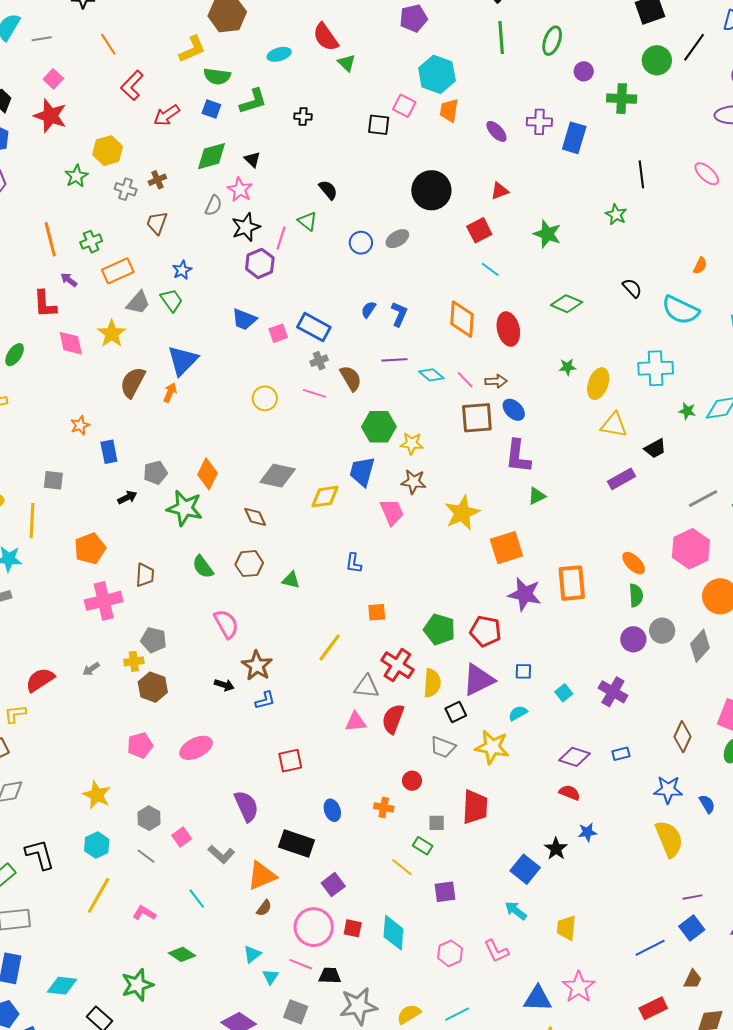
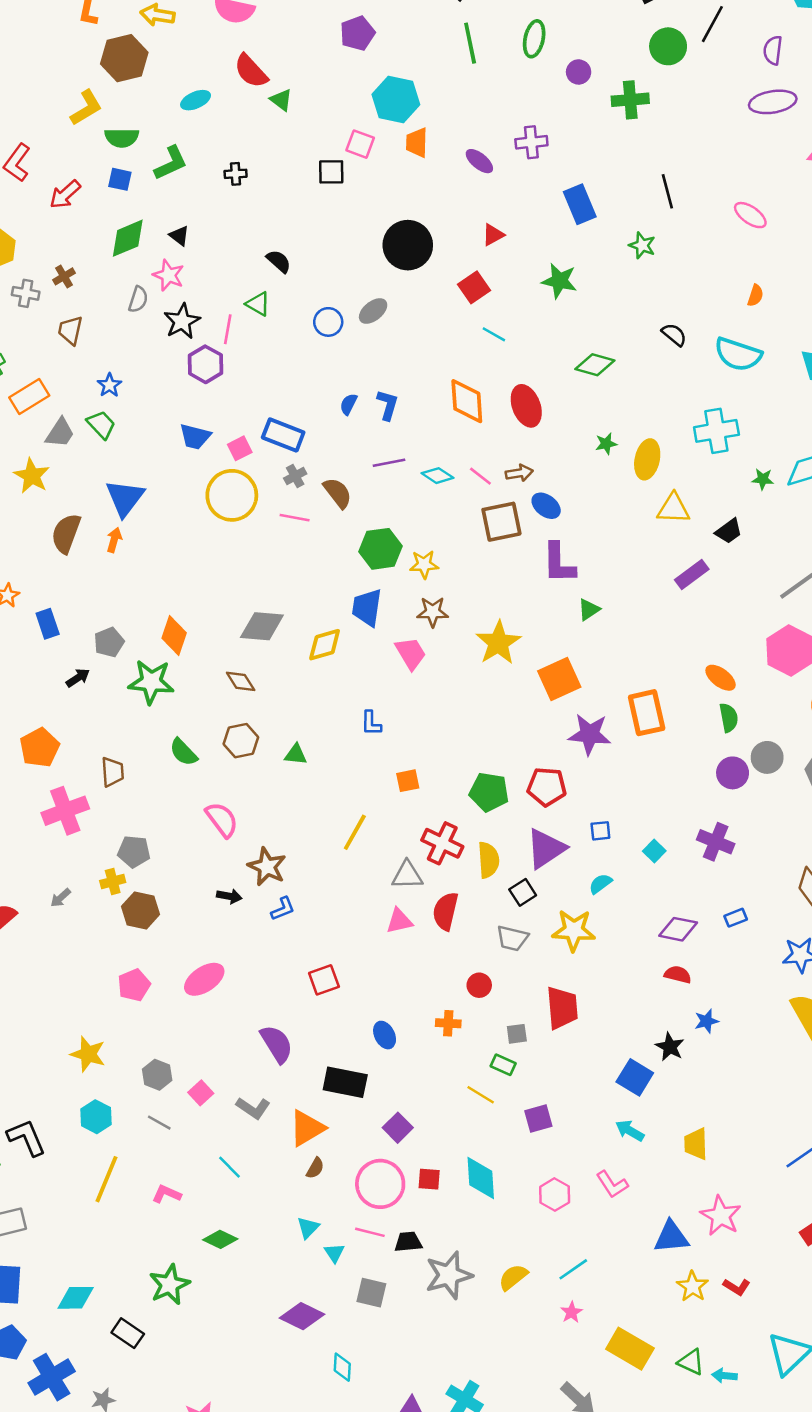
blue rectangle: (574, 138) -> (580, 204), moved, turned -32
pink ellipse: (707, 174) -> (750, 215), moved
yellow circle: (265, 398) -> (232, 495), moved, size x1.6

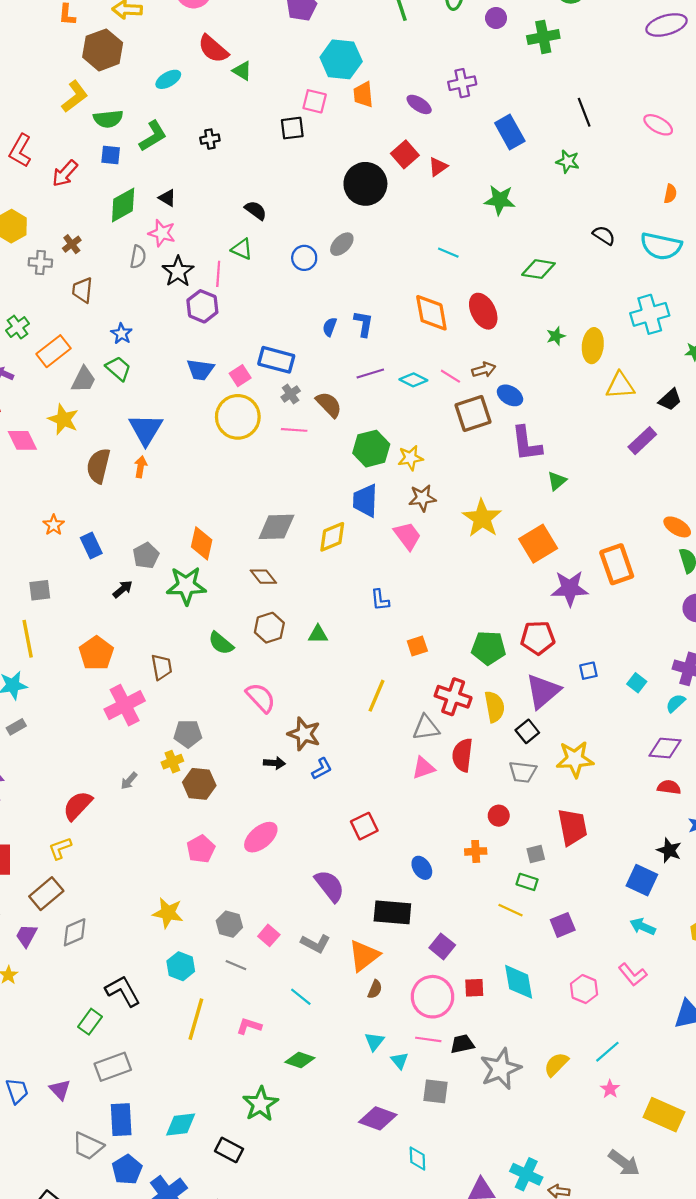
red square: (474, 287) -> (405, 154), moved
cyan semicircle: (600, 884) -> (676, 703), moved

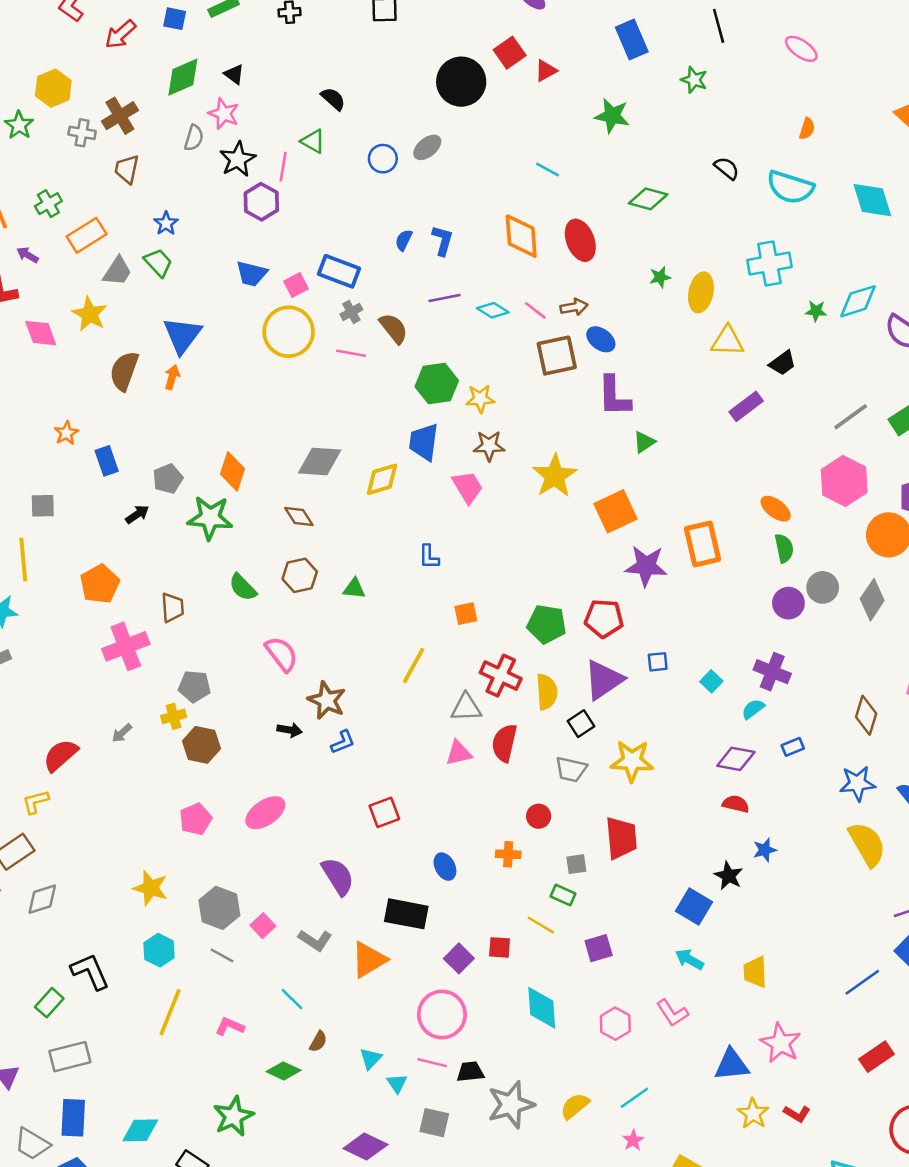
brown cross: (72, 244) -> (120, 116), size x1.6
gray hexagon: (229, 924) -> (219, 908), size x1.4
red square: (474, 988) -> (500, 947), moved
brown semicircle: (375, 989) -> (318, 1041), moved

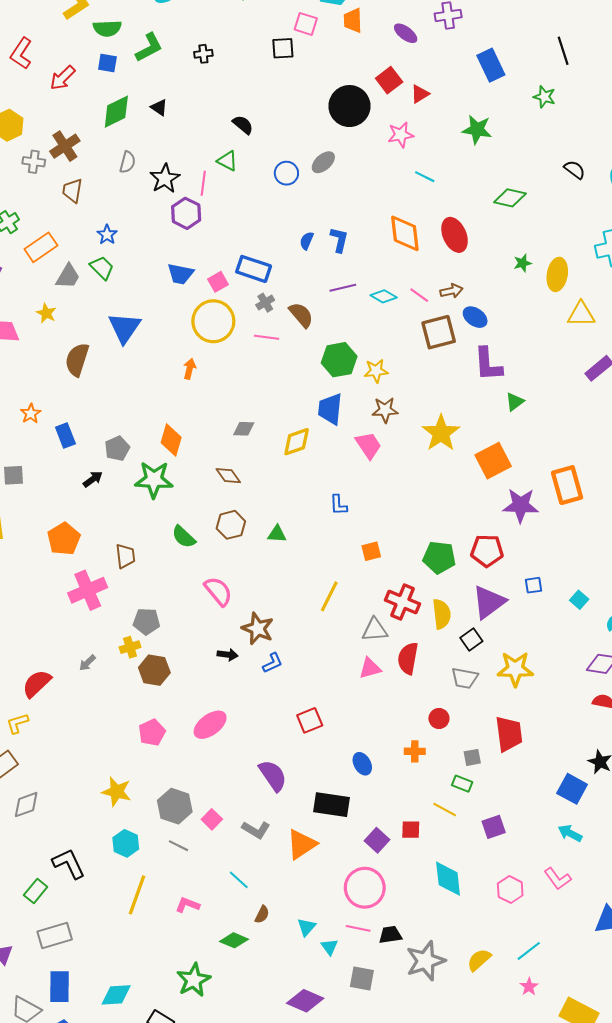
pink star: (224, 114) -> (401, 135), moved, turned -30
yellow star: (90, 314) -> (46, 313), size x0.7
orange arrow: (172, 377) -> (190, 369), moved
gray diamond: (320, 461) -> (244, 429), size x0.6

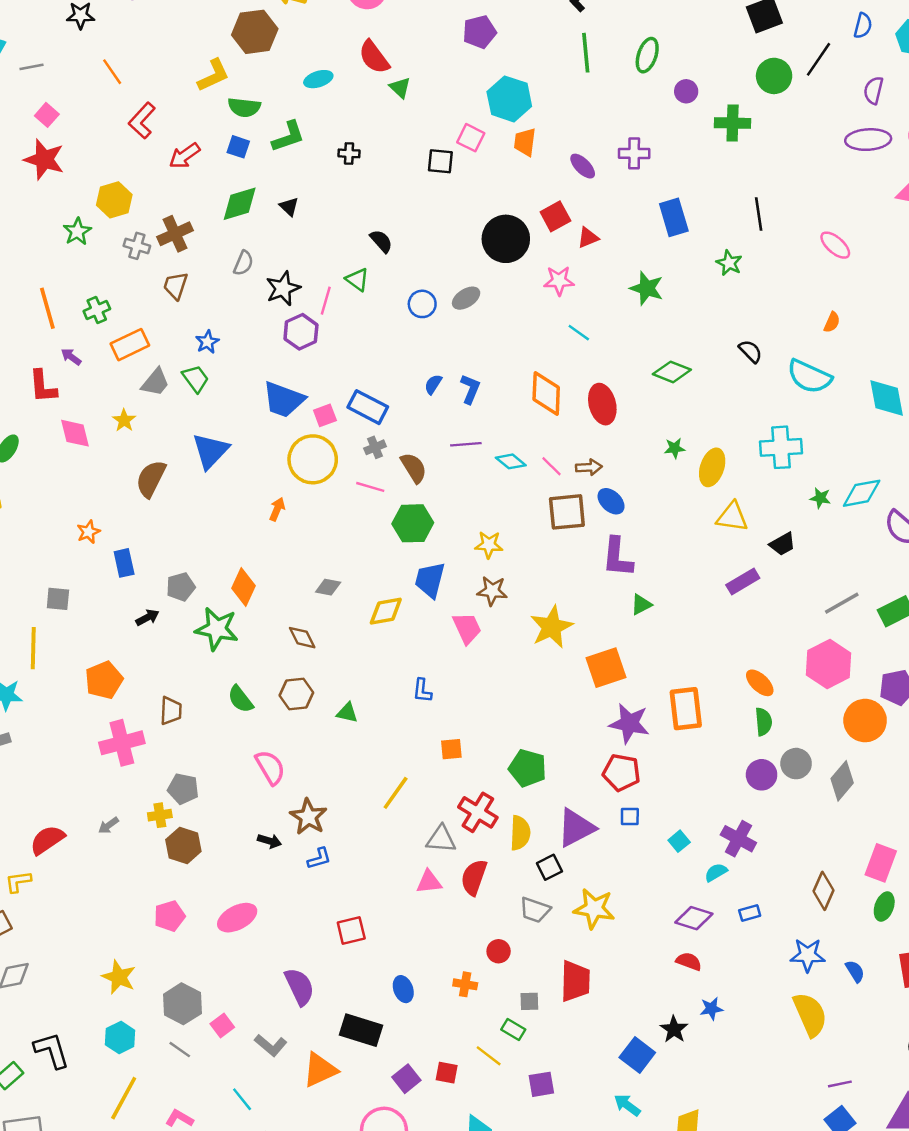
blue trapezoid: (180, 274) -> (284, 400), size x1.4
green hexagon: (339, 360) -> (413, 523), moved
red pentagon: (487, 551) -> (622, 773), moved

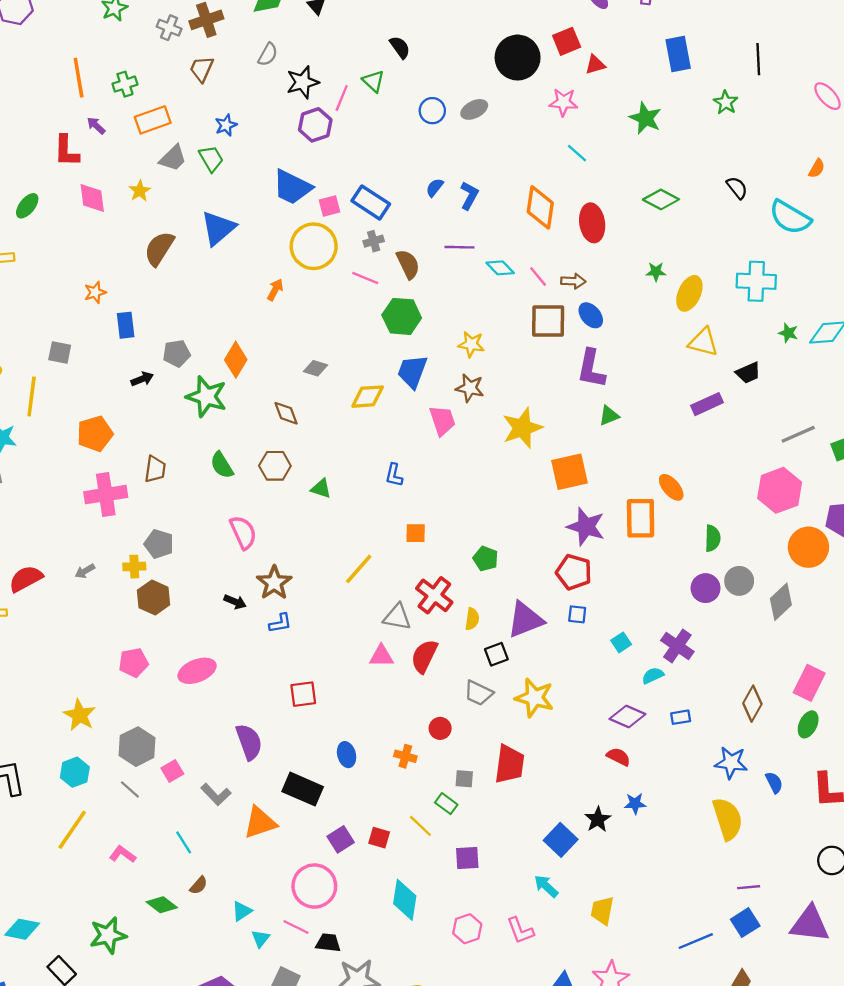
orange ellipse: (760, 683) -> (671, 487), moved
green pentagon: (528, 768) -> (486, 559), size x0.7
yellow semicircle: (520, 833) -> (472, 619), size x0.7

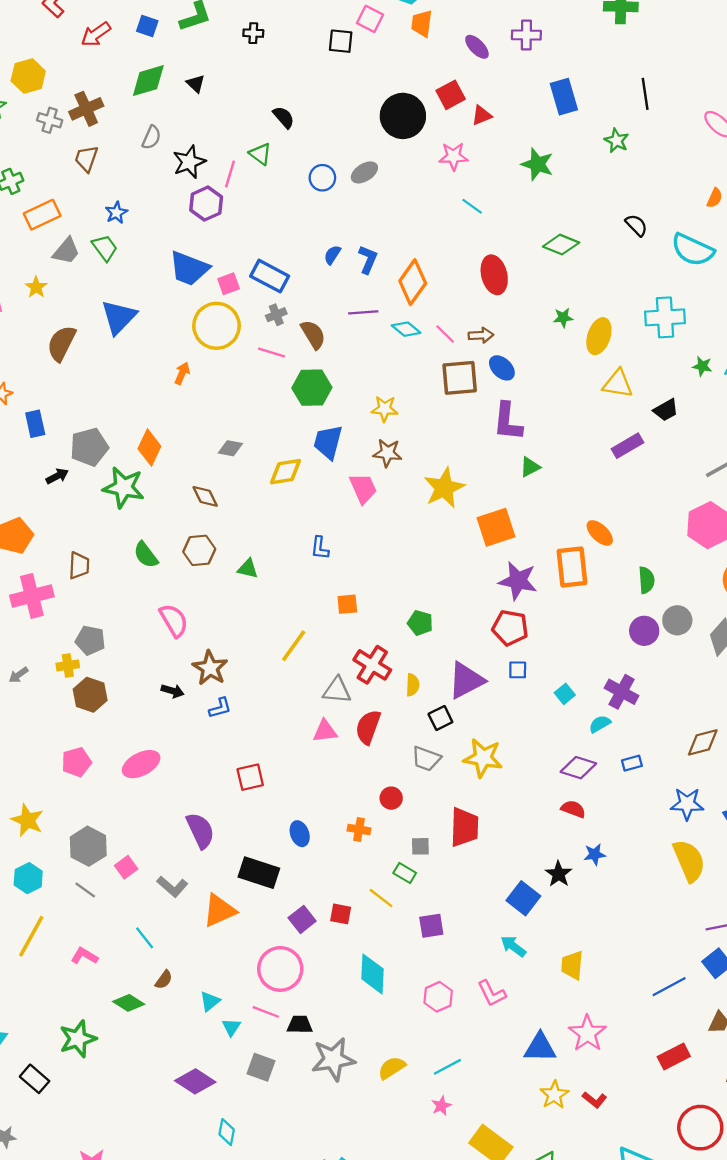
orange diamond: (540, 207) -> (413, 282), moved, turned 33
gray pentagon: (177, 353) -> (89, 447), size x1.4
brown diamond: (752, 704) -> (703, 742), turned 52

